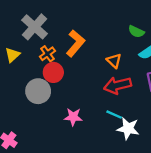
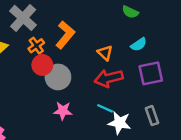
green semicircle: (136, 32) -> (130, 12), moved
gray circle: (38, 91) -> (58, 77), moved

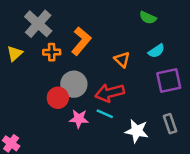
orange cross: (36, 46) -> (52, 52), turned 35
red circle: (42, 65) -> (58, 98), moved
red arrow: (109, 78) -> (110, 93), moved
cyan line: (105, 108) -> (105, 114), moved

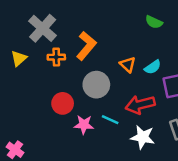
cyan semicircle: (156, 51) -> (153, 67), moved
gray circle: (74, 84) -> (96, 85), moved
red arrow: (110, 93) -> (140, 105), moved

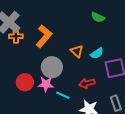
orange cross: (56, 57) -> (16, 36), moved
red arrow: (140, 105) -> (87, 83), size x0.7
pink star: (84, 125) -> (46, 84), moved

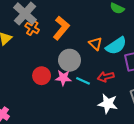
orange cross: (16, 36) -> (32, 28), turned 32
cyan semicircle: (97, 53) -> (116, 46), size x1.5
cyan line: (63, 95) -> (83, 81), moved

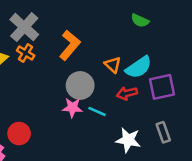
orange cross: (32, 28) -> (26, 53), moved
red circle: (42, 76) -> (19, 134), moved
red arrow: (106, 77) -> (127, 93), moved

